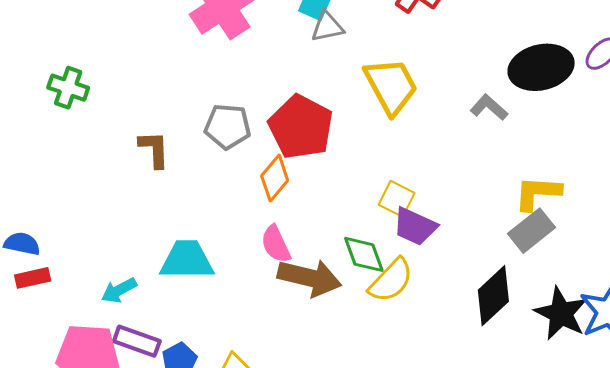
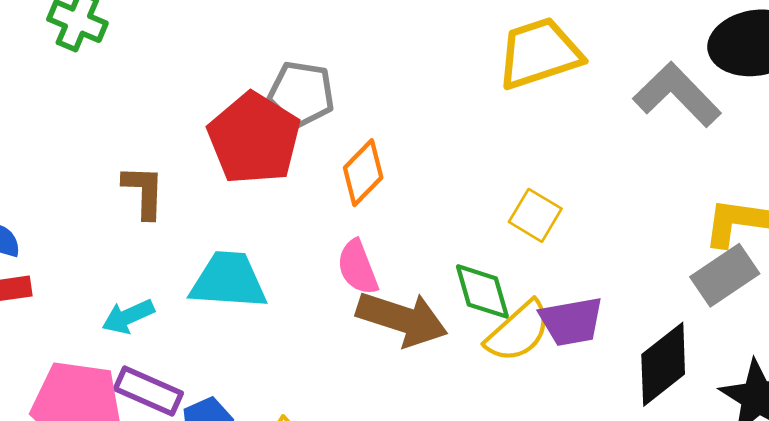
yellow trapezoid: (391, 86) -> (539, 53), turned -84
gray L-shape: (489, 107) -> (677, 95), size x1.6
red pentagon: (301, 127) -> (254, 138), moved
brown L-shape: (154, 149) -> (144, 192), moved
purple trapezoid: (415, 226) -> (571, 321), moved, turned -39

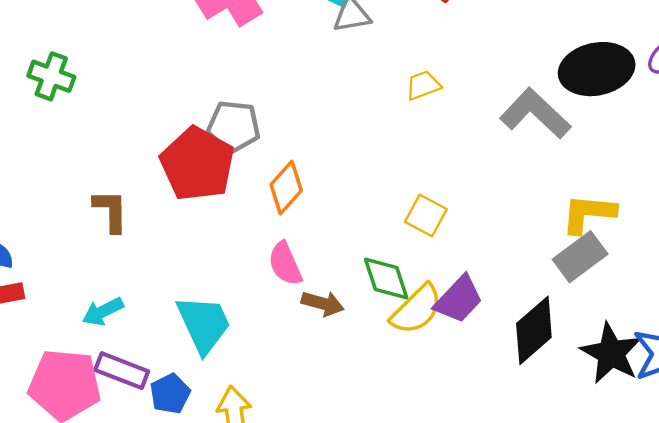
yellow trapezoid: (539, 53) -> (423, 85), size x0.5
cyan trapezoid: (229, 280) -> (204, 324), moved, turned 64
brown arrow: (402, 319) -> (323, 303), size x0.6
purple trapezoid: (571, 321) -> (459, 299), turned -34

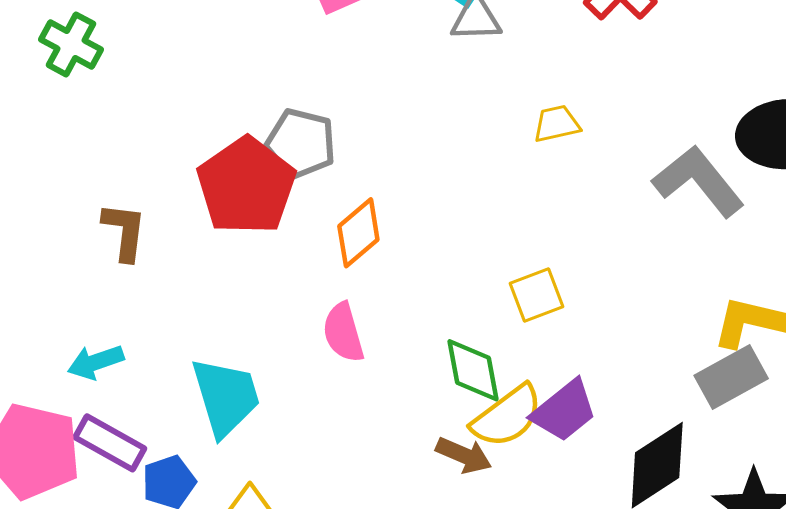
yellow square: (426, 216) -> (536, 295), turned 33
brown arrow: (323, 303) -> (464, 455), moved

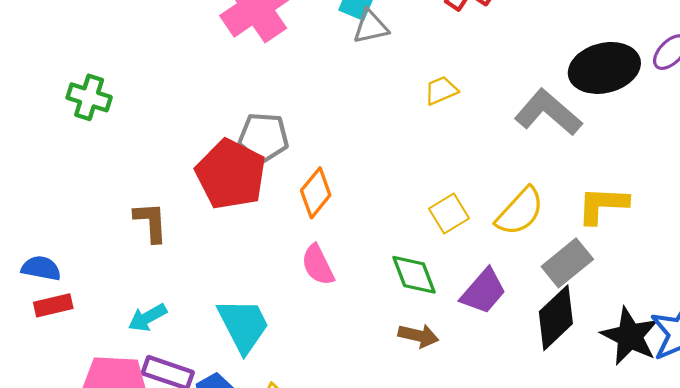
gray rectangle: (731, 377) -> (567, 263), moved
yellow semicircle: (507, 416) -> (520, 211), moved

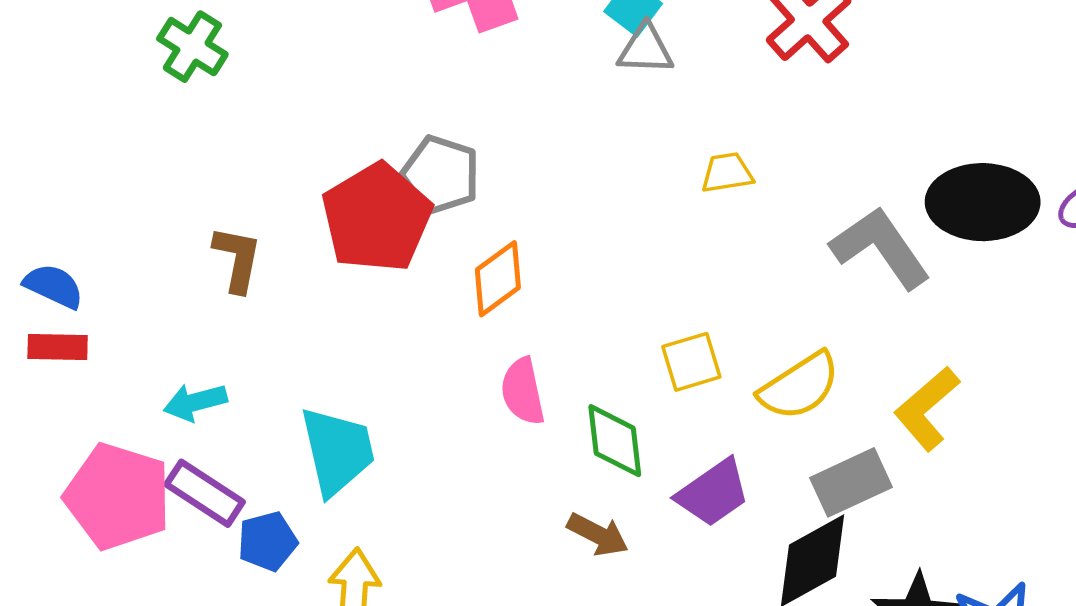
yellow L-shape: (603, 205) -> (927, 409), turned -58
pink semicircle: (318, 265) -> (523, 391), moved

